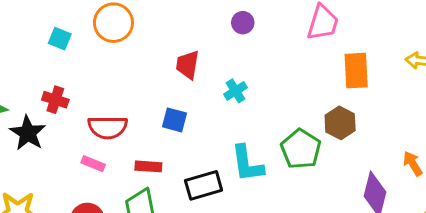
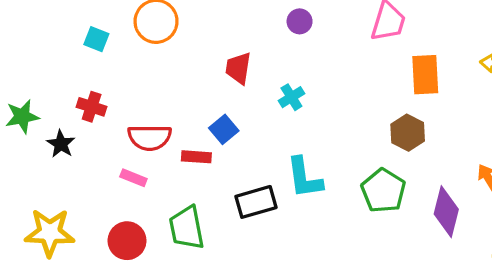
blue square: (174, 120) -> (224, 129), turned 35
black star: (28, 133) -> (61, 144), size x0.7
green pentagon: (301, 149) -> (383, 191), moved
red rectangle: (148, 166) -> (196, 157), moved

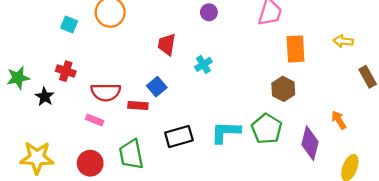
cyan L-shape: (304, 178) -> (226, 132), moved, turned 100

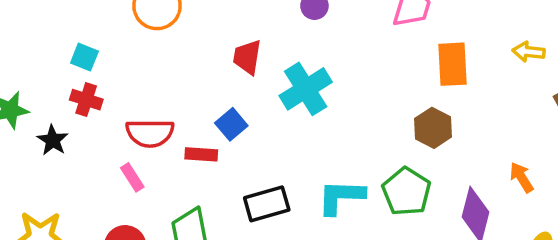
cyan square: (69, 24) -> (84, 57), moved
cyan cross: (203, 64) -> (306, 89), size x1.8
pink rectangle: (95, 120) -> (132, 177), turned 35

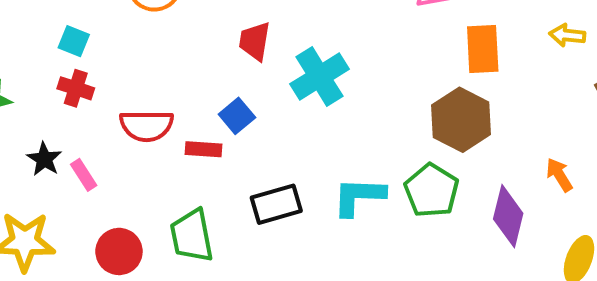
brown hexagon: (433, 128) -> (461, 120), size x1.4
black star: (53, 140) -> (44, 159), moved
pink rectangle: (132, 177) -> (84, 175), moved

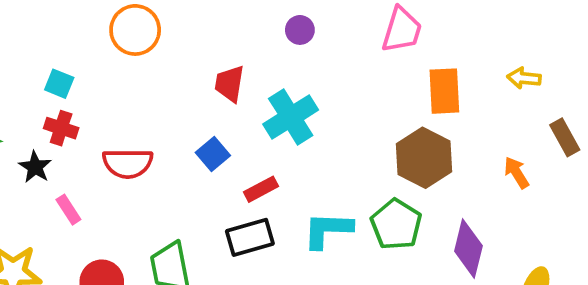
red rectangle: (204, 149) -> (261, 189), moved, turned -32
black star: (44, 159) -> (35, 167), moved
orange arrow: (559, 175) -> (517, 173), moved

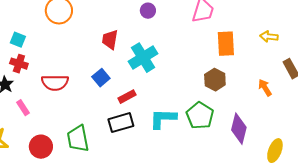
brown hexagon: (424, 158) -> (215, 80), size x0.7

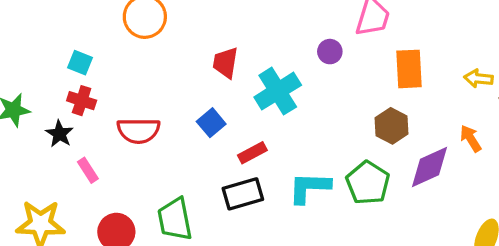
purple circle: (148, 11) -> (330, 52), moved
yellow arrow: (269, 37) -> (479, 78), moved
purple diamond: (239, 129) -> (429, 167), moved, turned 52

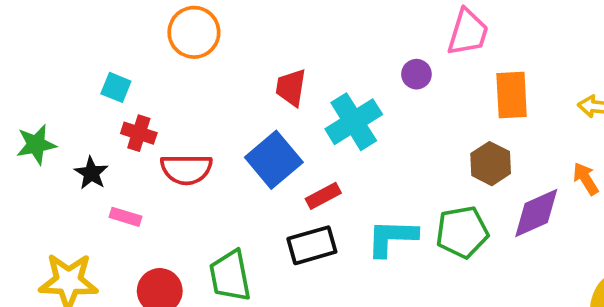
red cross: (82, 101) -> (139, 133), moved
blue square: (211, 123) -> (274, 160), size x1.6
pink rectangle: (88, 170) -> (126, 217), turned -40
green pentagon: (368, 183) -> (462, 232), turned 30

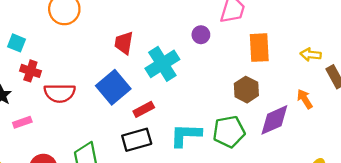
pink rectangle: (126, 217) -> (22, 122), turned -36

